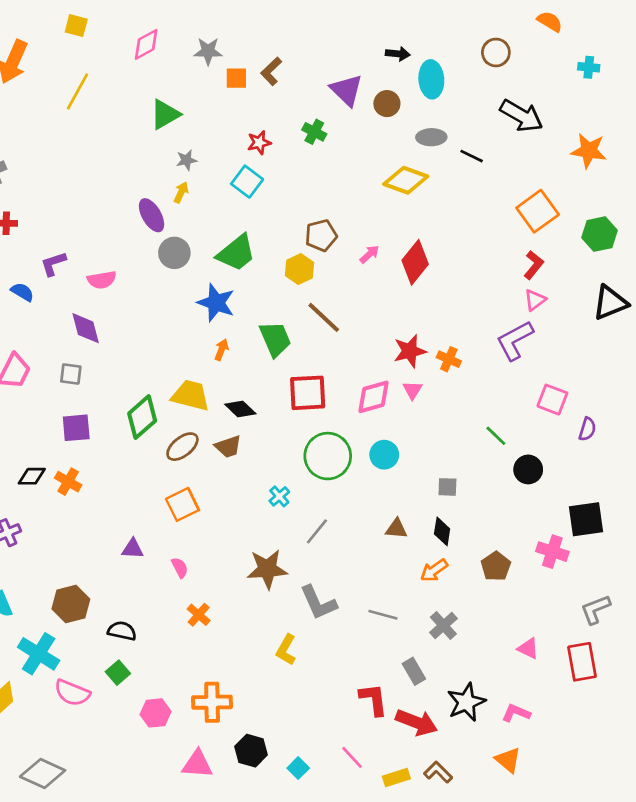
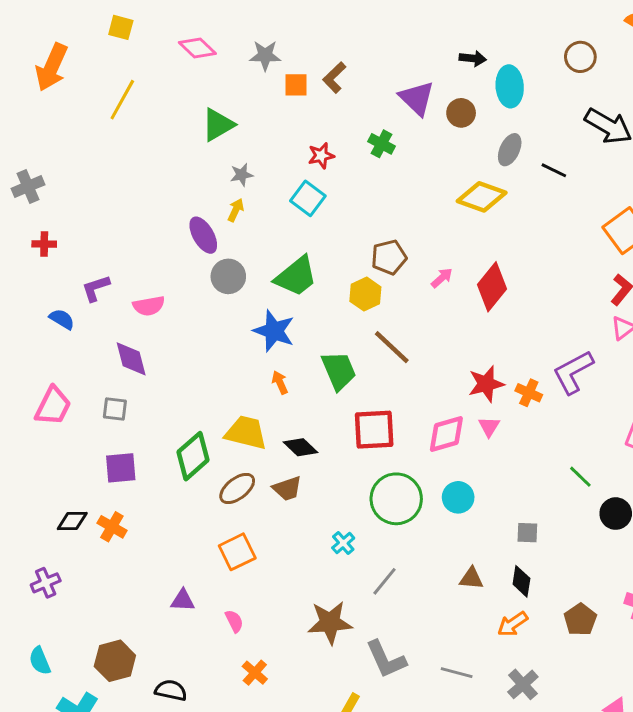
pink diamond: (146, 44) -> (197, 48), turned 72
gray ellipse: (431, 137) -> (510, 150), turned -64
purple L-shape: (515, 340) -> (573, 372), moved
orange arrow: (221, 350) -> (280, 382), turned -45

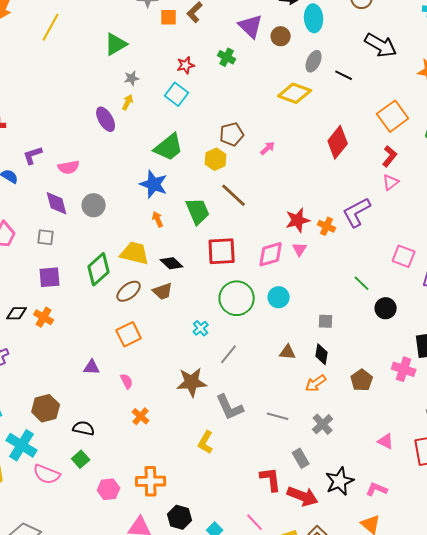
gray circle: (228, 276) -> (94, 205), moved
red diamond: (492, 287) -> (338, 142), moved

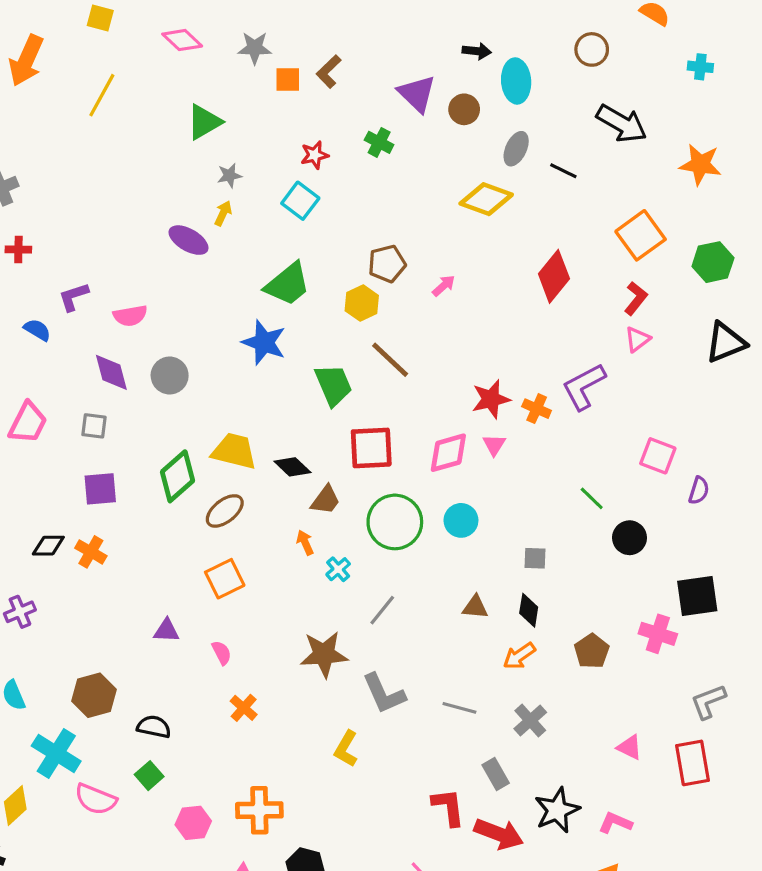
purple ellipse: (106, 119) -> (189, 240), turned -30
orange arrow: (158, 219) -> (305, 542), moved
brown trapezoid: (163, 291) -> (326, 500), moved, turned -35

